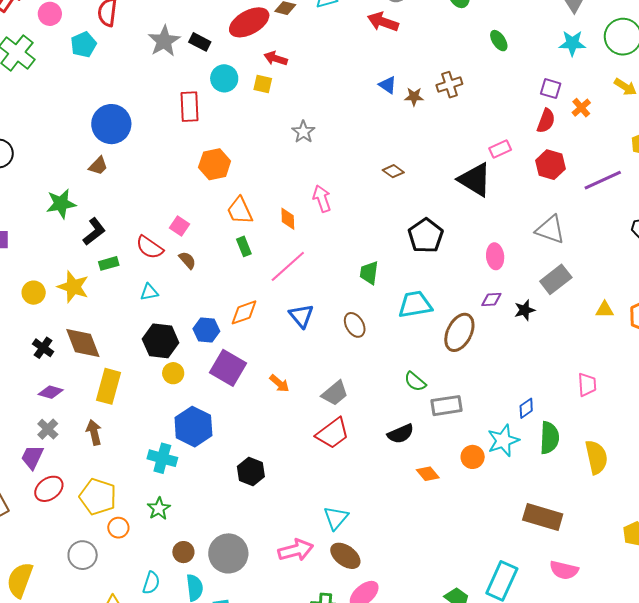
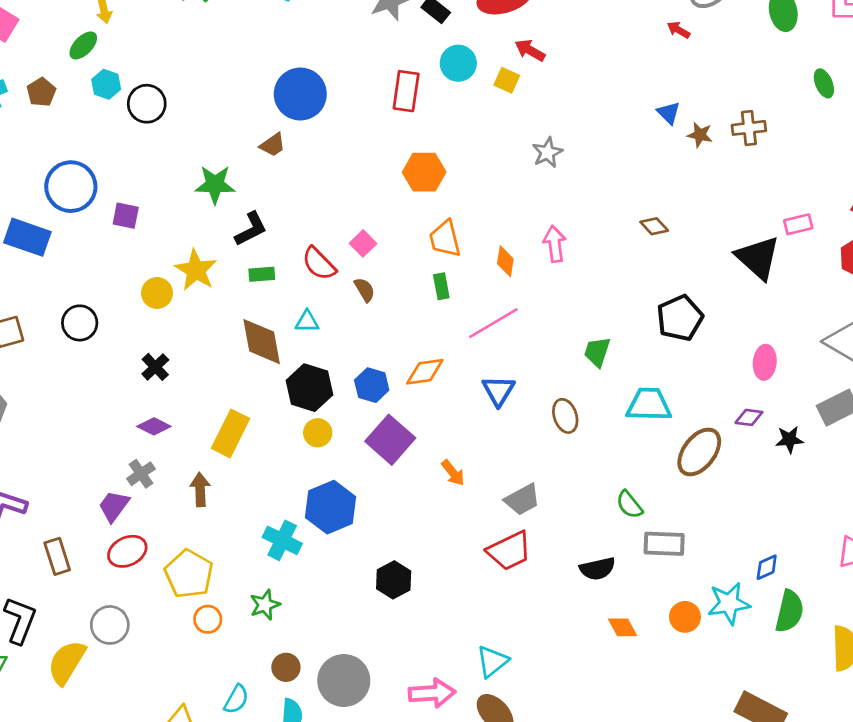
red arrow: (383, 22) -> (678, 30), size x0.6
yellow star: (73, 287) -> (196, 270), moved
brown diamond: (83, 343) -> (262, 342), moved
gray circle: (83, 555) -> (110, 625), moved

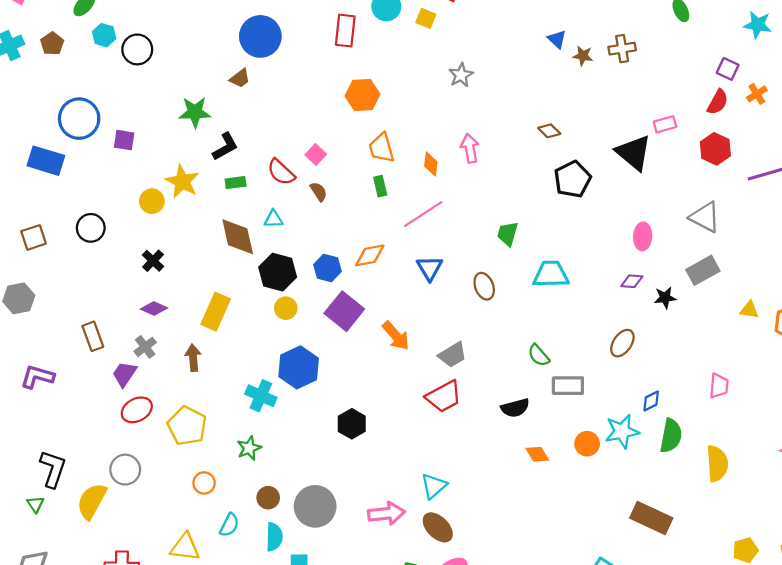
black pentagon: (680, 318) -> (572, 179), moved
brown ellipse: (699, 452) -> (622, 343), moved, size x0.7
orange arrow: (453, 473) -> (396, 336), size x1.4
brown rectangle: (57, 556) -> (93, 336), moved
orange circle: (208, 619) -> (204, 483), moved

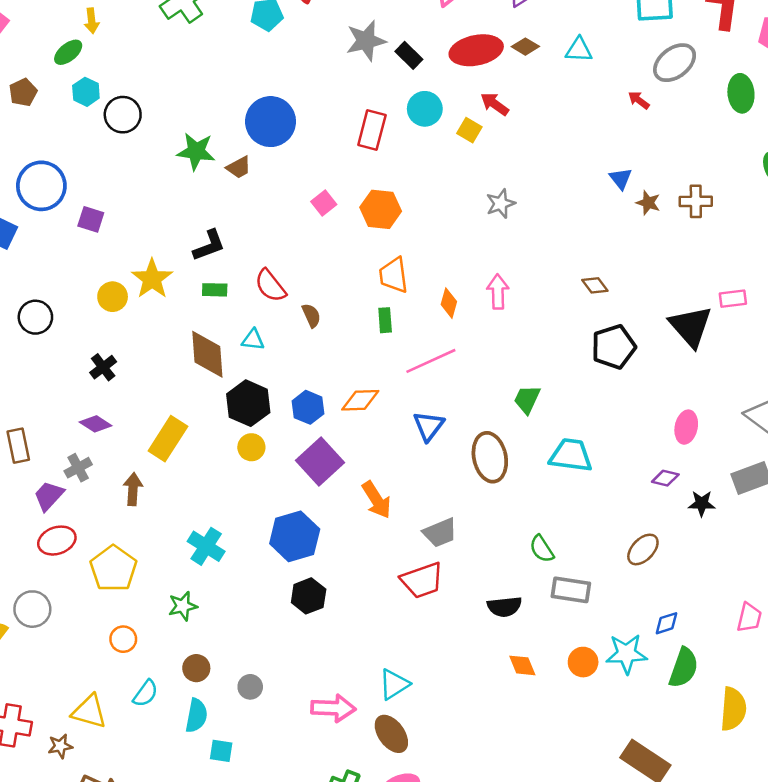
green star: (195, 112) -> (196, 151), moved
pink square: (316, 154) -> (324, 203), moved
brown ellipse: (484, 286) -> (490, 457), size x1.5
blue hexagon: (299, 367) -> (295, 536), moved
gray circle: (315, 506) -> (250, 687), size x0.5

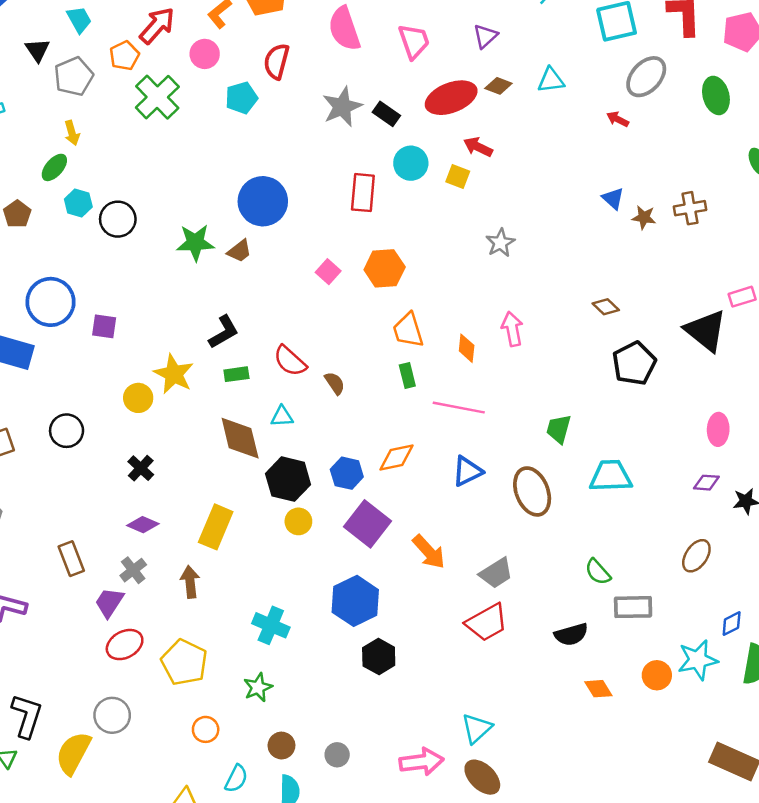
pink line: (431, 361) -> (459, 408), turned 45
blue triangle: (429, 426) -> (467, 471), turned 36

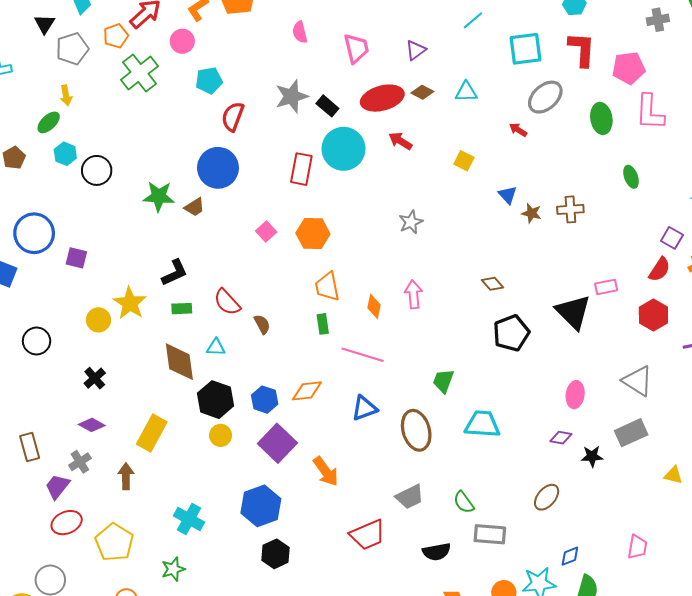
pink semicircle: (344, 29) -> (300, 32), size x0.6
red semicircle: (276, 61) -> (233, 117), moved
cyan circle: (411, 163) -> (344, 149), size x1.5
yellow square: (458, 177) -> (464, 161), moved
gray trapezoid: (496, 573) -> (410, 497), moved

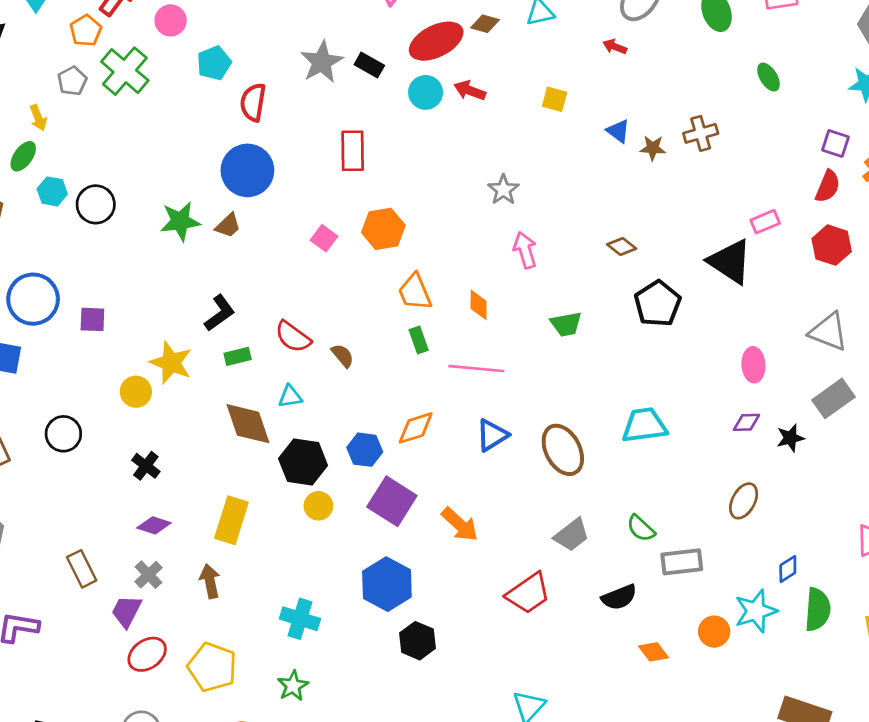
gray pentagon: (72, 49) -> (72, 81), moved, size x0.7
cyan circle: (344, 149) -> (426, 92), moved, size x0.6
pink arrow: (413, 294) -> (525, 250), moved
green trapezoid: (443, 381) -> (566, 324), moved, turned -110

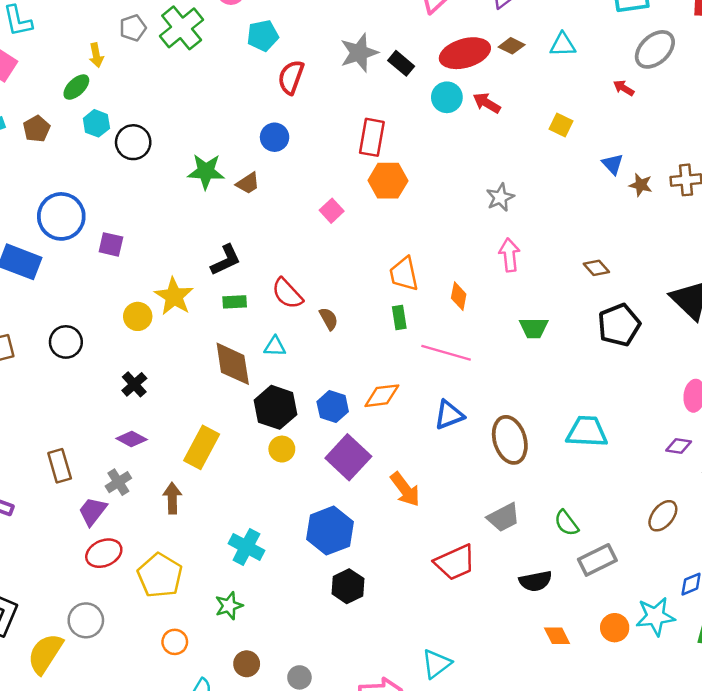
blue circle: (247, 170) -> (275, 137), size x0.6
orange hexagon: (383, 229) -> (388, 181), moved
gray rectangle: (682, 562) -> (597, 560), turned -30

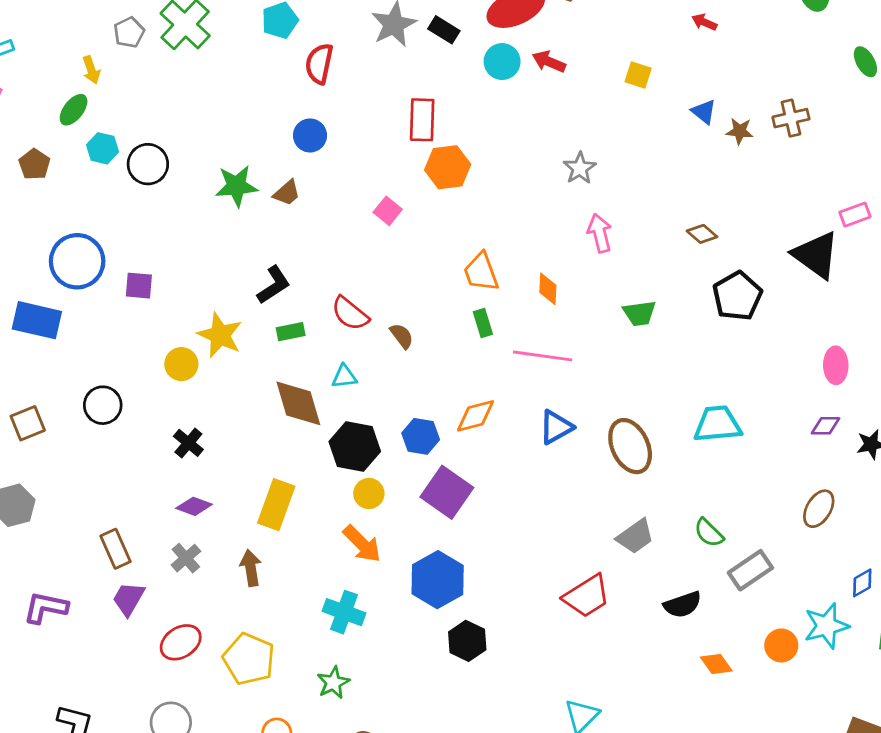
orange arrow: (405, 489) -> (362, 544), moved
purple trapezoid: (93, 511) -> (129, 599), moved

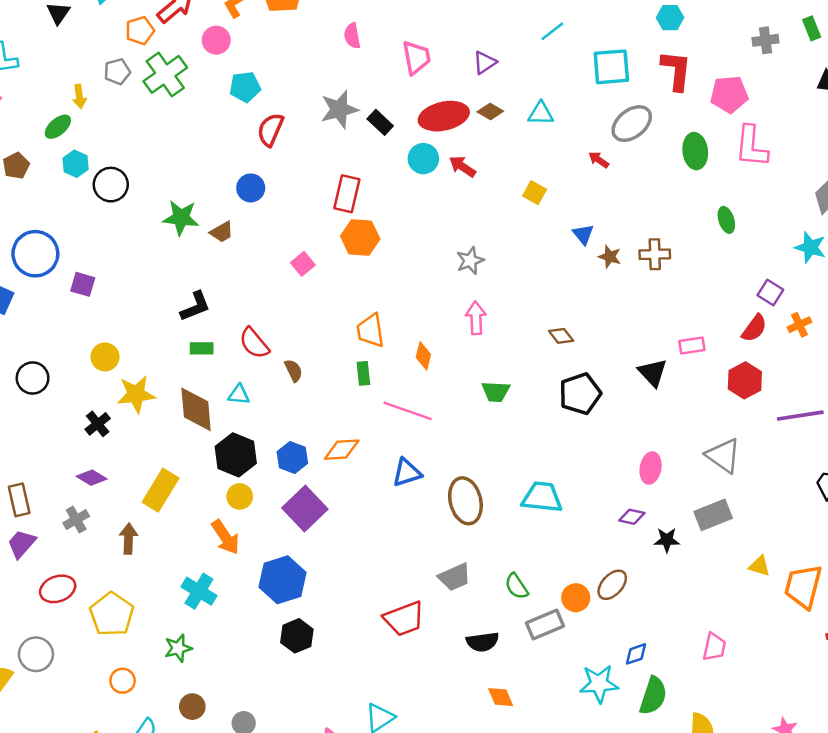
black triangle: (816, 255) -> (653, 373), size x0.7
yellow star: (220, 335) -> (136, 394), moved, turned 30
orange circle: (781, 645) -> (576, 598), moved

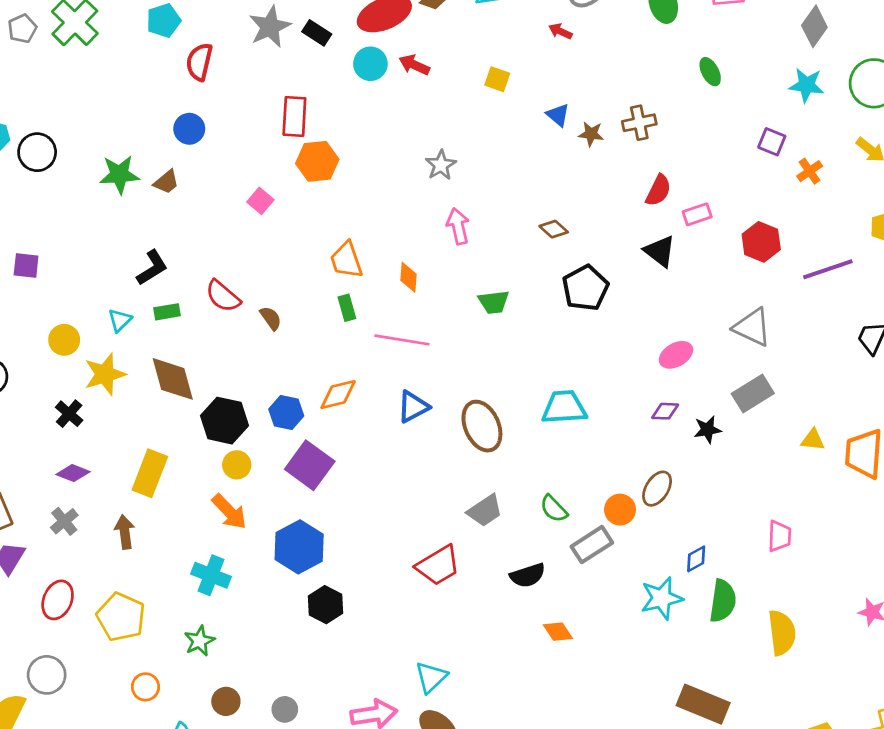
red semicircle: (754, 328) -> (658, 190), moved
cyan triangle: (239, 395) -> (120, 320), moved, turned -40
pink ellipse: (651, 468) -> (676, 355), turned 60
red ellipse: (58, 589) -> (58, 600), turned -36

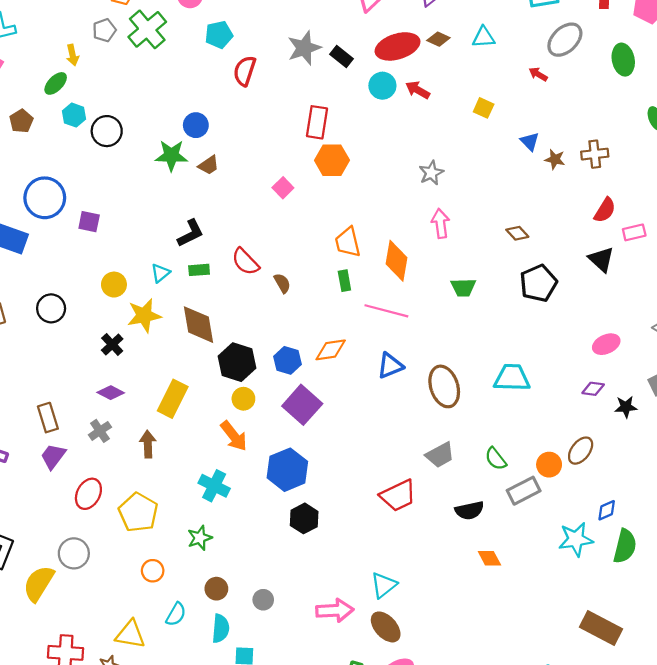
blue circle: (189, 129) -> (196, 125), moved
orange diamond: (408, 277) -> (397, 261), size x1.6

